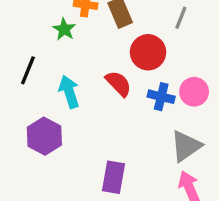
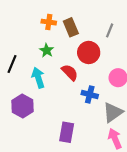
green star: (64, 29) -> (47, 50), moved
blue cross: (161, 97) -> (90, 94), moved

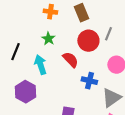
brown rectangle: (71, 27) -> (81, 13), moved
gray line: (110, 30) -> (108, 34), moved

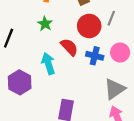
cyan arrow: (40, 65) -> (48, 64), moved
blue cross: (89, 81) -> (95, 56), moved

